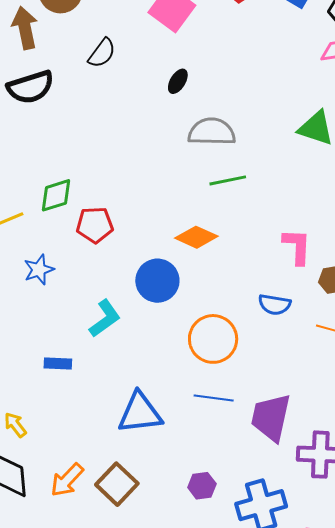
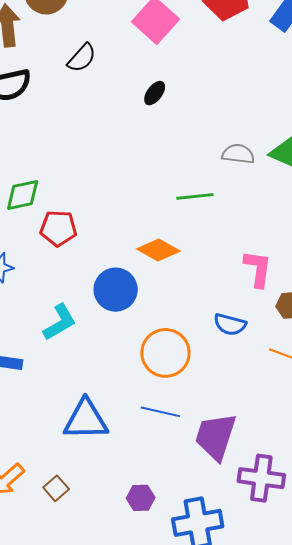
gray semicircle: (212, 132) -> (238, 154), moved, size x0.7
brown square: (117, 484) -> (56, 488), size x0.6

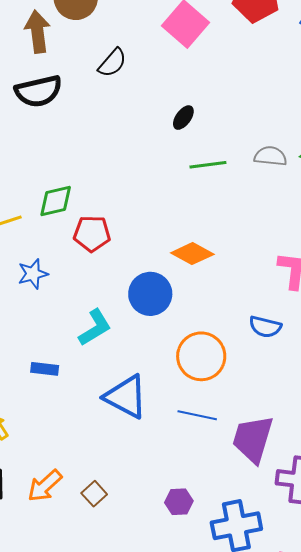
black ellipse: (155, 93) -> (183, 118), moved
green line: (195, 196) -> (208, 165), moved
blue triangle: (86, 420) -> (126, 397), moved, turned 30

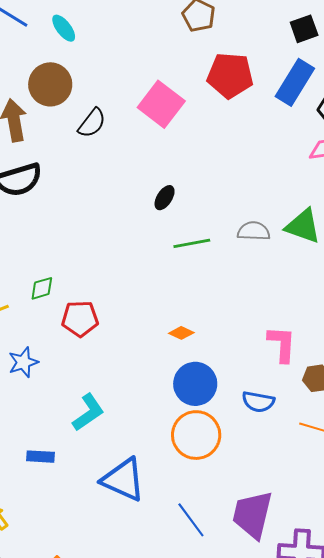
black semicircle: (112, 63) -> (92, 123), moved
green diamond: (56, 201) -> (42, 288), size x0.7
orange diamond: (192, 254) -> (181, 333), size x0.6
blue circle: (150, 294) -> (195, 384), moved
blue line: (197, 415) -> (191, 520), moved, turned 45

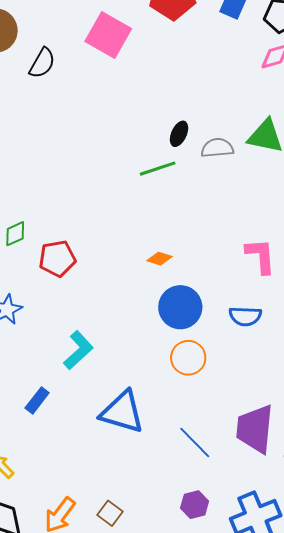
black ellipse: (165, 198) -> (179, 134), moved
orange circle: (196, 435) -> (188, 358), size x0.7
blue rectangle: (41, 457) -> (37, 400), turned -48

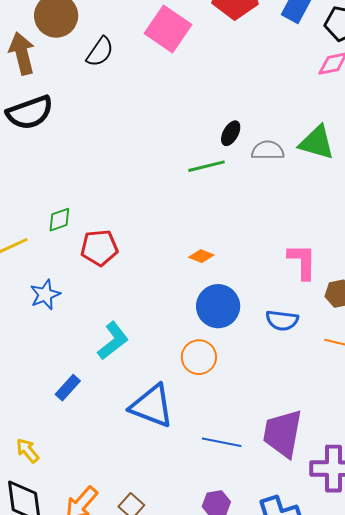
orange circle: (188, 358) -> (199, 357), moved
blue line: (195, 442) -> (222, 442), turned -39

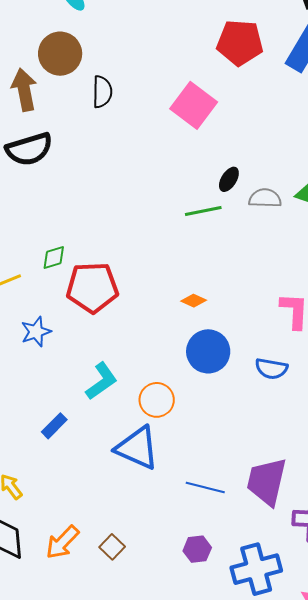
pink square: (168, 29) -> (194, 105), moved
black semicircle: (100, 52) -> (102, 92), turned -36
red pentagon: (99, 248) -> (92, 288), size x1.4
orange circle: (199, 357) -> (157, 400), moved

